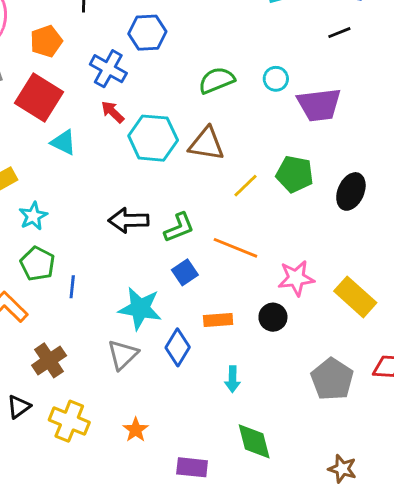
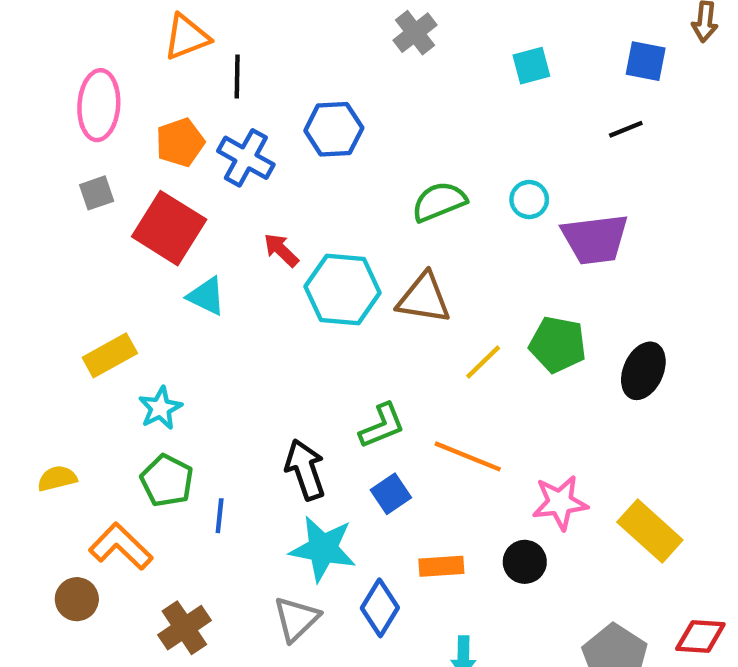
blue cross: (108, 69) -> (246, 158), moved
black arrow: (129, 220) -> (305, 470), moved, turned 72

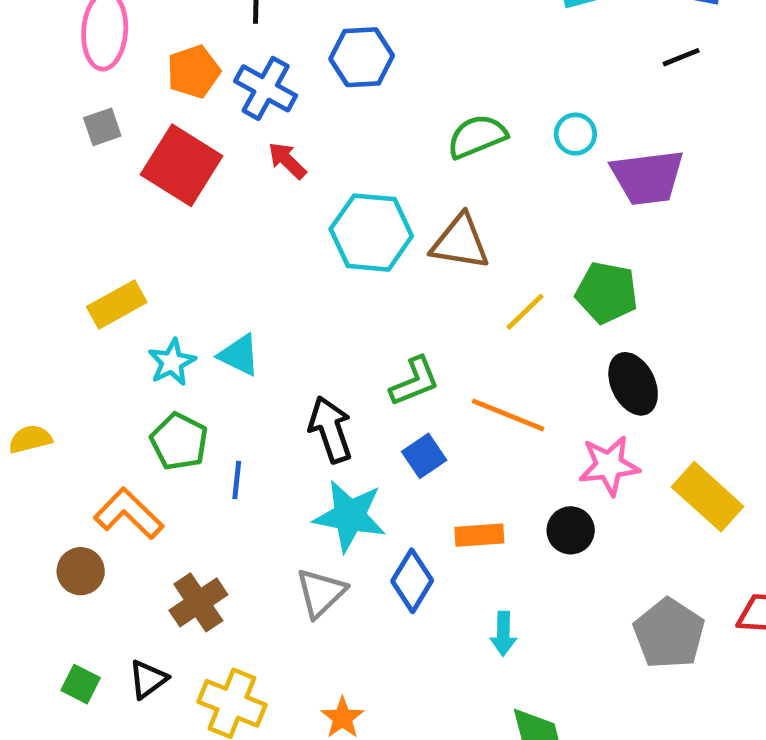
red arrow: (281, 250) -> (287, 160), moved
cyan triangle: (206, 296) -> (239, 355), moved
black ellipse: (643, 371) -> (633, 384), moved, turned -50
yellow semicircle: (57, 478) -> (30, 439), moved

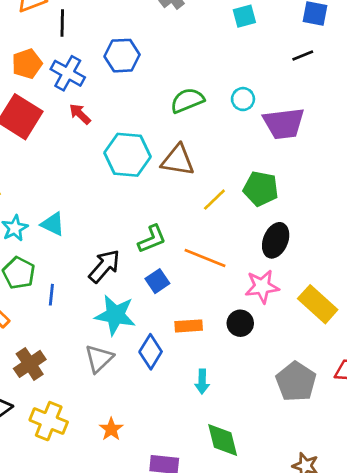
black ellipse: (633, 384) -> (276, 240), turned 48
black arrow: (330, 429) -> (104, 266), turned 60

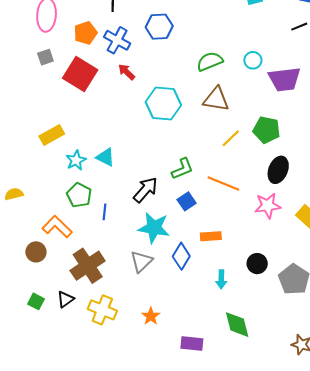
brown triangle: (178, 160) -> (216, 99), moved
black circle: (240, 323) -> (257, 264), moved
brown cross: (30, 364) -> (88, 266), size x1.4

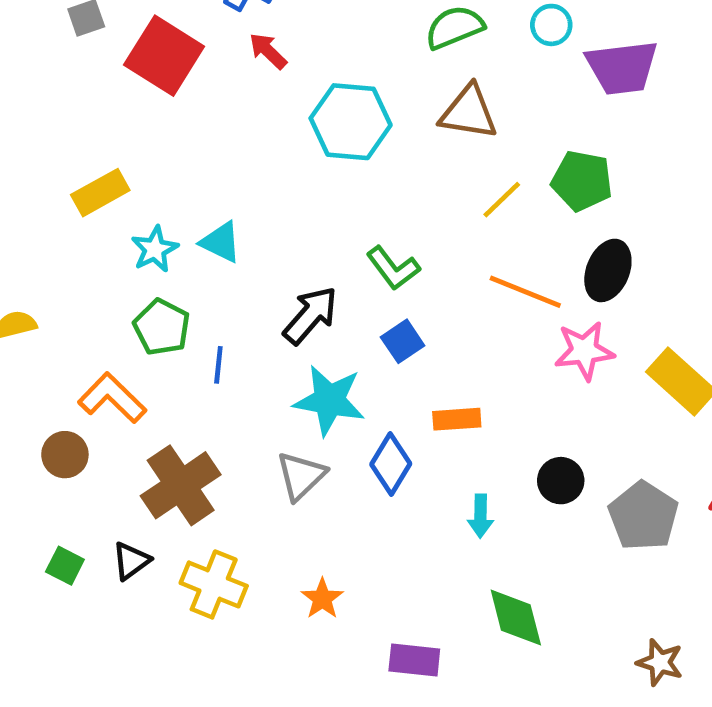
green L-shape: (182, 169) -> (393, 268), turned 75
orange line: (223, 184) -> (525, 292), moved

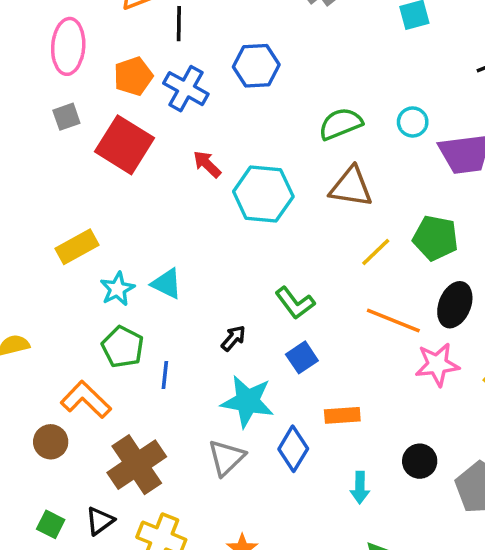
red arrow: (268, 51) -> (207, 164), moved
black arrow: (310, 315) -> (233, 338), size x0.6

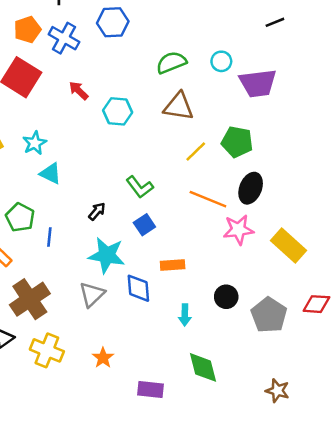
cyan hexagon: (263, 194) -> (118, 111), size x0.7
cyan star: (117, 289) -> (35, 143), moved
blue diamond: (293, 449) -> (138, 288), turned -36

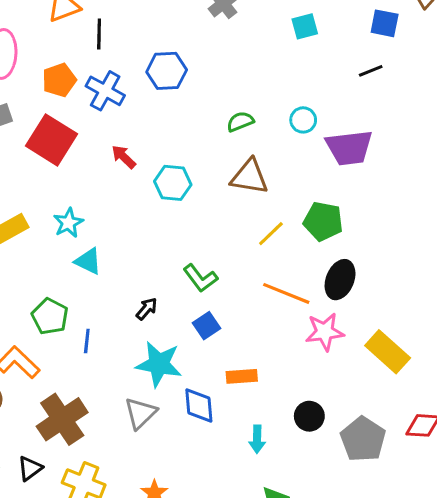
green semicircle: (171, 63) -> (240, 122), size x0.7

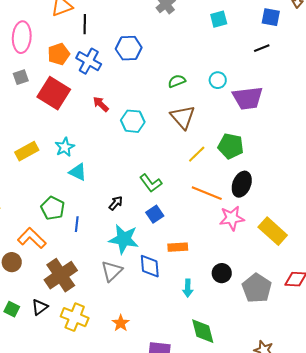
brown triangle: (249, 177) -> (183, 117), turned 40

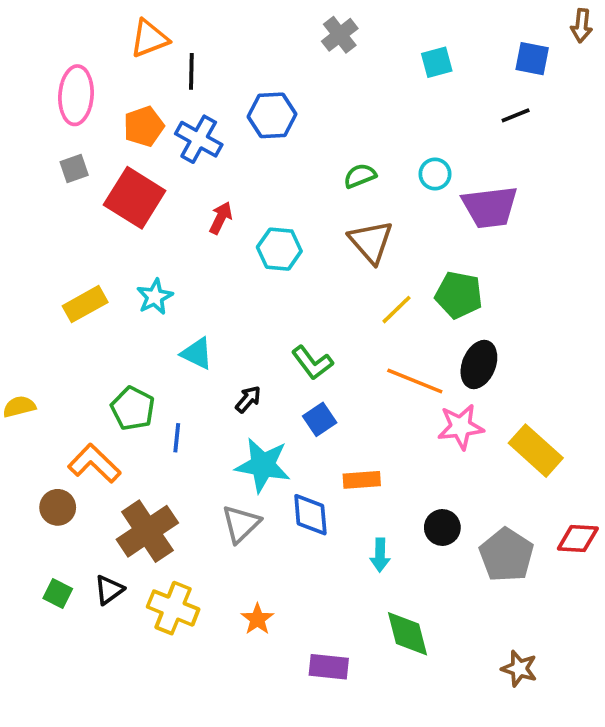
red arrow: (101, 104) -> (221, 218), turned 72
cyan triangle: (78, 172) -> (197, 353), moved

